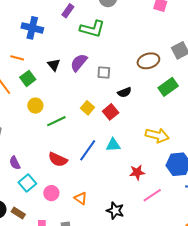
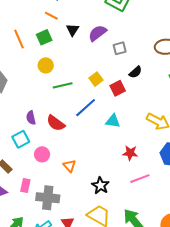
orange line: (17, 58) -> (51, 16), moved
gray square: (104, 73) -> (120, 48), turned -32
black semicircle: (124, 92) -> (135, 72), turned -32
blue line: (88, 150) -> (86, 108), moved
purple semicircle: (15, 163) -> (31, 118), moved

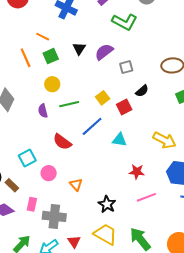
orange line: (51, 16) -> (43, 37), moved
purple semicircle: (31, 118) -> (43, 111), moved

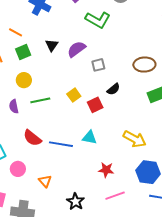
blue line: (92, 126) -> (61, 144), moved, turned 50

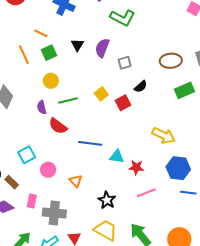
purple semicircle: (76, 49) -> (102, 48), turned -30
cyan triangle: (90, 137) -> (117, 157), moved
red semicircle: (32, 138) -> (58, 126), moved

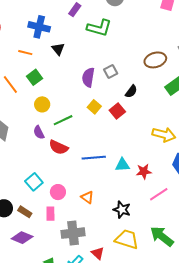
orange line: (41, 33) -> (25, 53), moved
black triangle: (77, 45) -> (58, 49), moved
purple semicircle: (102, 48) -> (88, 77), moved
pink rectangle: (32, 201) -> (50, 214), moved

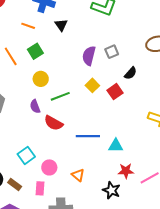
red star: (144, 171) -> (126, 171), moved

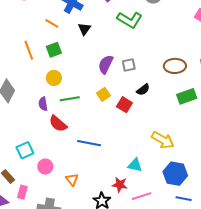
red square: (115, 92) -> (124, 105), turned -35
cyan triangle: (116, 146) -> (135, 165), moved
pink rectangle: (40, 188) -> (22, 192), moved

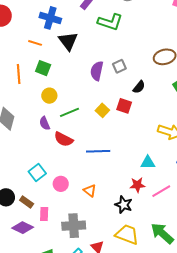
black triangle: (84, 29) -> (68, 41), size x1.5
orange line: (29, 50) -> (19, 74), turned 30
green square: (54, 50) -> (43, 68), turned -35
yellow square: (103, 94) -> (102, 110), moved

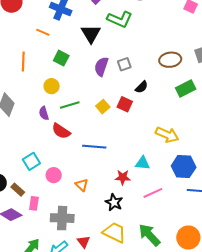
black triangle: (68, 41) -> (91, 34), moved
green square: (43, 68) -> (61, 58), moved
red star: (137, 185) -> (123, 177), moved

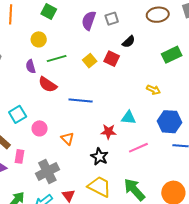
green rectangle: (186, 89) -> (172, 55), moved
yellow arrow: (167, 135) -> (154, 90), size x0.6
gray cross: (62, 218) -> (47, 171), turned -30

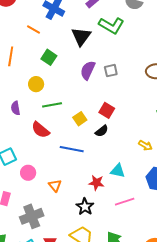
black semicircle: (129, 42) -> (102, 131), moved
yellow square: (90, 61) -> (80, 119), moved
purple semicircle: (31, 66) -> (16, 108), moved

